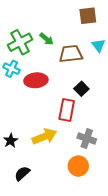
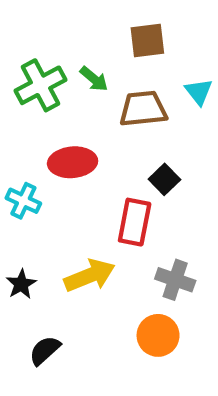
brown square: (88, 16) -> (147, 40), moved
cyan cross: (12, 69) -> (23, 201), moved

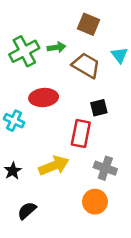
brown square: (147, 40) -> (89, 24), turned 30
green arrow: (94, 79) -> (56, 47), turned -48
brown trapezoid: (143, 109) -> (86, 65), turned 36
black square: (164, 179) -> (99, 108), turned 30

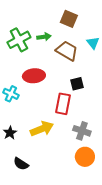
orange circle: (95, 202) -> (85, 157), moved
black semicircle: (27, 211) -> (21, 164), turned -105

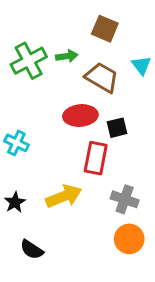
red ellipse: (34, 76) -> (80, 116), moved

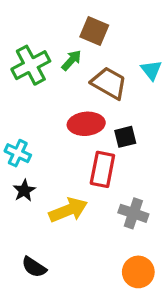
brown square: (105, 29) -> (94, 31), moved
green arrow: (67, 56) -> (72, 60), turned -40
black star: (15, 202) -> (24, 191), moved
orange circle: (129, 239) -> (138, 272), moved

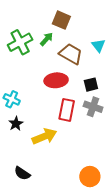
black square: (125, 137) -> (91, 85), moved
gray cross: (133, 213) -> (93, 107), moved

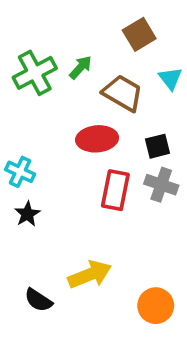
brown square: (61, 20) -> (139, 34), moved, turned 36
yellow arrow: (44, 136) -> (90, 274), moved

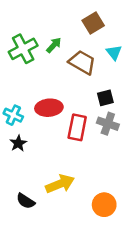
red ellipse: (97, 139) -> (49, 108), moved

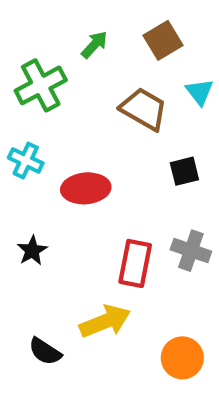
green arrow: (54, 45) -> (94, 45), moved
cyan cross: (13, 115) -> (26, 160), moved
gray cross: (108, 124) -> (191, 251), moved
red rectangle: (77, 127) -> (135, 263), moved

